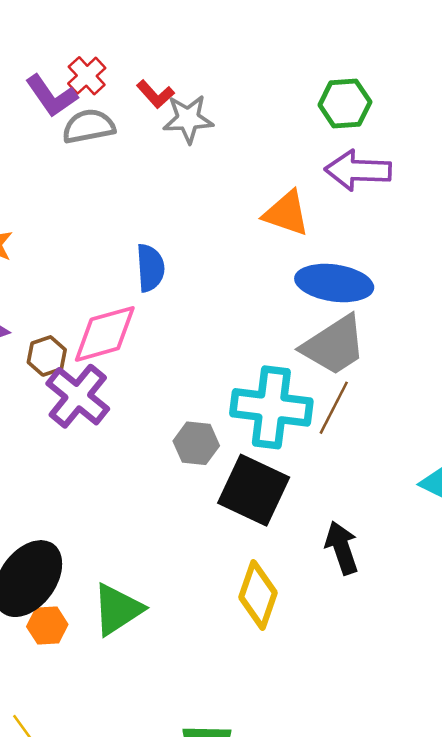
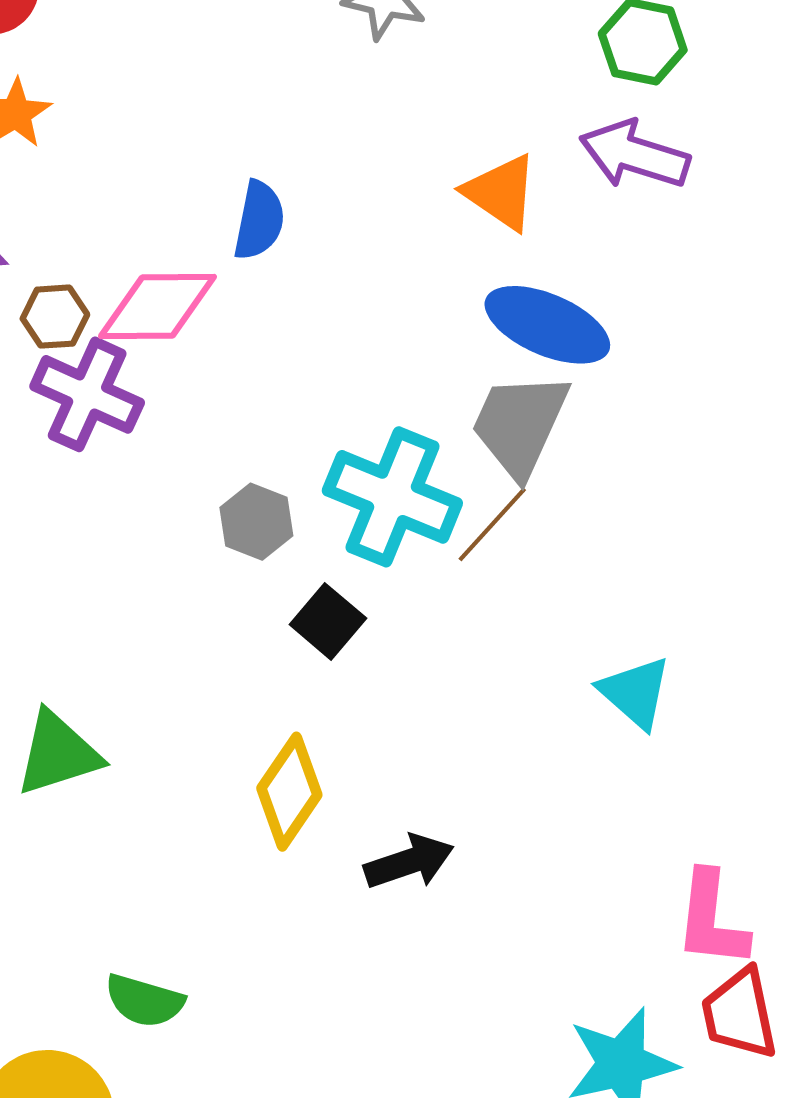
gray trapezoid: (334, 345) -> (520, 425), turned 132
purple cross: (78, 396) -> (87, 394), turned -30
black square: (254, 490) -> (328, 621), size x0.6
black arrow: (342, 548) -> (409, 862), moved, turned 75

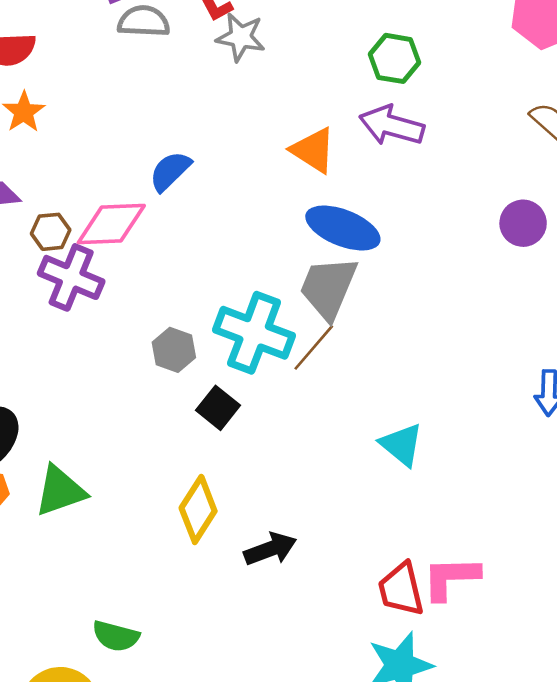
blue semicircle: (259, 220) -> (170, 171), turned -144
pink L-shape: (712, 919) -> (451, 578), turned 84
red trapezoid: (740, 1014) -> (401, 589), moved

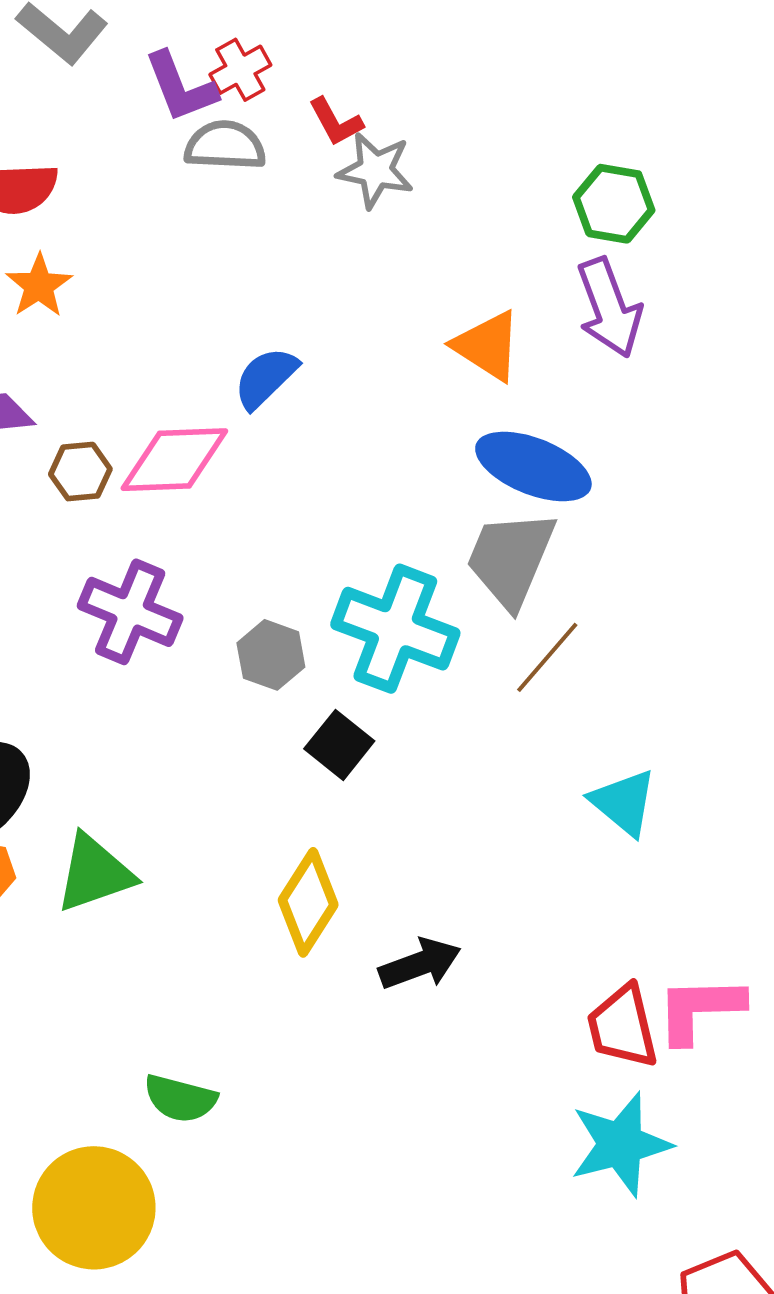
purple arrow: (392, 125) -> (609, 308), turned -126
purple cross: (71, 277) -> (130, 612), moved
brown line: (314, 347) -> (547, 657), moved

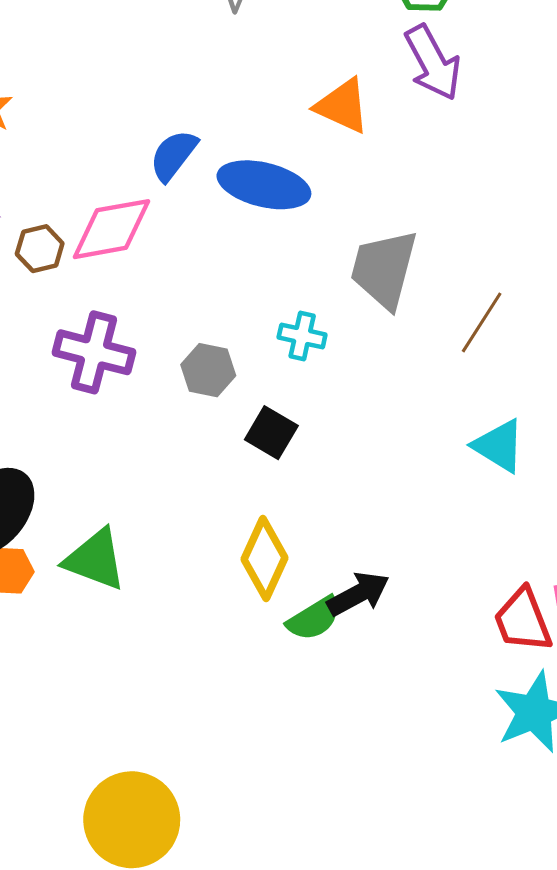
blue ellipse: (533, 466) -> (264, 185), moved
cyan cross: (395, 629) -> (302, 336), size x0.5
brown line: (547, 657) -> (482, 322), moved
green triangle: (94, 873) -> (95, 560), turned 48
green semicircle: (180, 1098) -> (314, 618), moved, turned -38

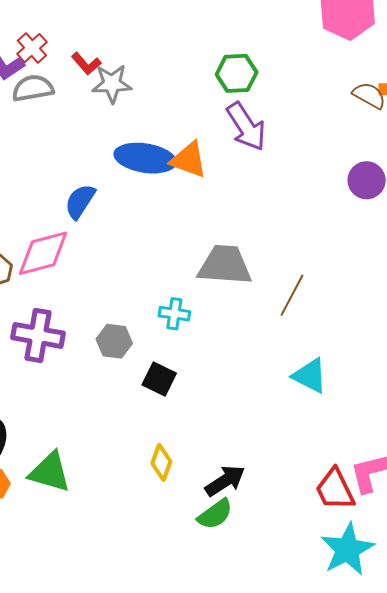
blue ellipse: (264, 185) -> (145, 158), moved
gray trapezoid: (384, 269) -> (225, 265), turned 84
yellow diamond: (265, 559) -> (161, 462), size x0.7
green semicircle: (314, 618) -> (215, 514), moved

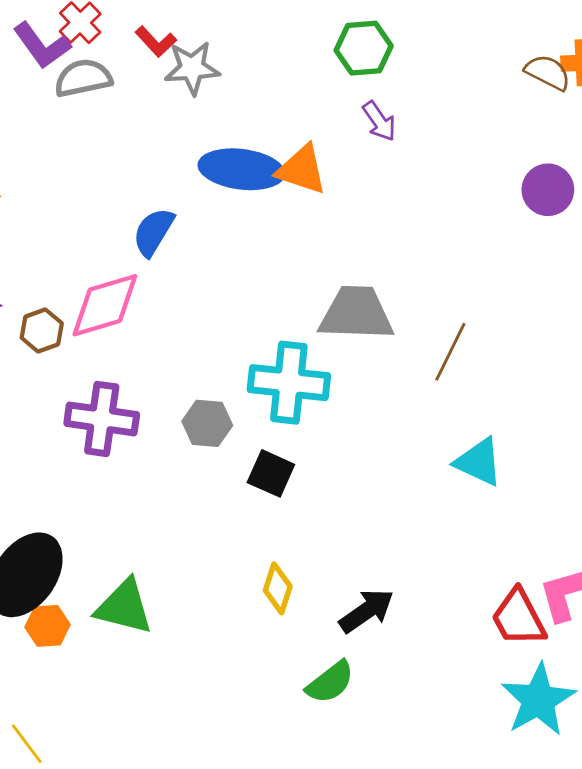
purple arrow: (246, 127) -> (379, 121), size x0.6
cyan cross: (174, 314) -> (289, 383), size x1.8
green semicircle: (215, 514) -> (330, 682), moved

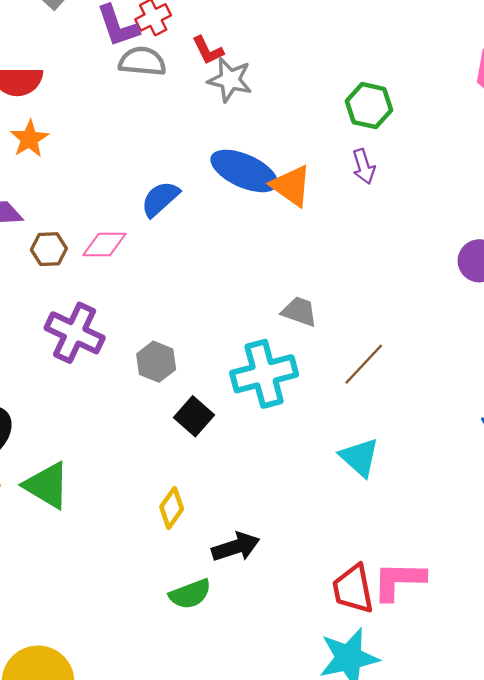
pink diamond: (105, 305) -> (104, 245), size x0.7
gray trapezoid: (356, 313) -> (299, 311), size x0.6
cyan cross: (289, 383) -> (264, 374), moved, turned -38

